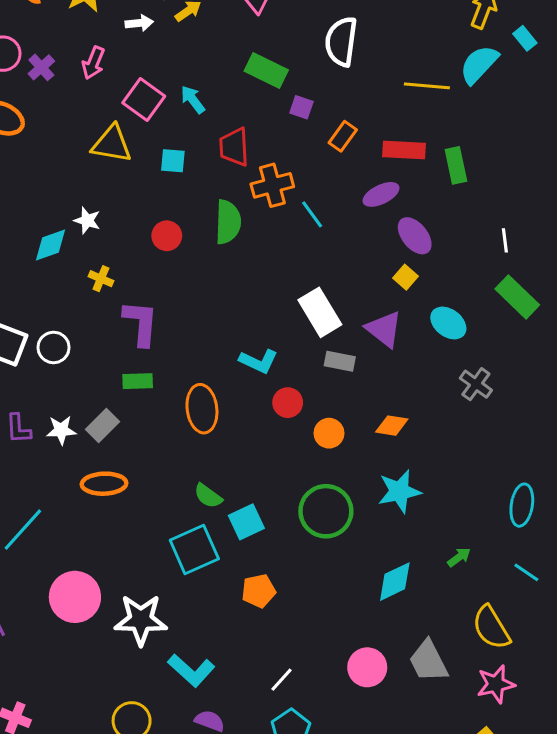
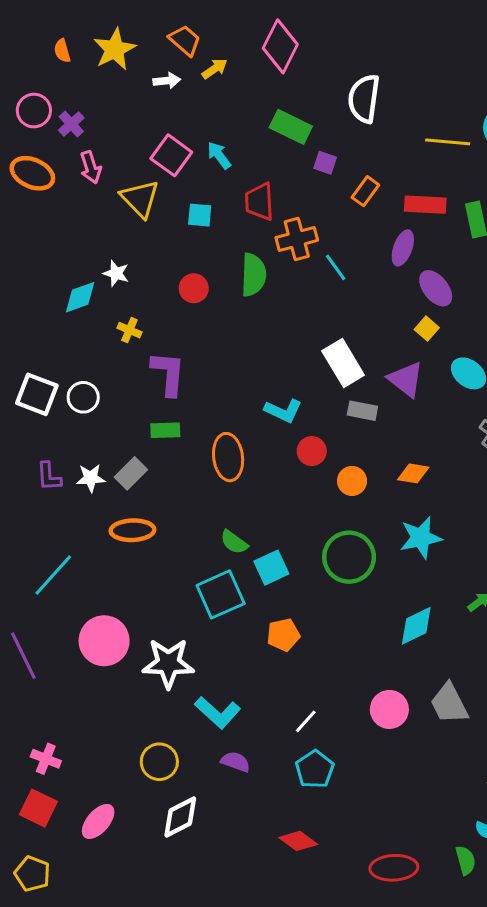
pink arrow: (93, 63) -> (91, 167), moved, turned -40
yellow triangle: (112, 144) -> (140, 199), turned 36
purple ellipse: (381, 194) -> (403, 248), turned -44

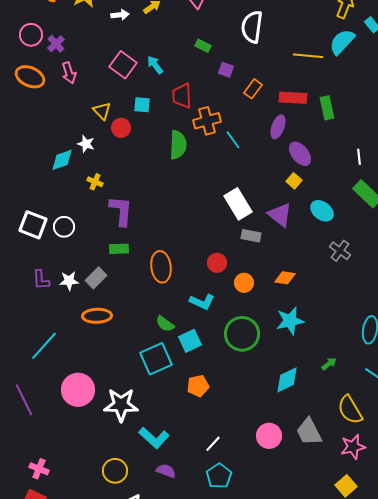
green rectangle: (291, 127) -> (203, 46), size x0.6
yellow triangle: (140, 199) -> (102, 111), moved, size x0.7
red circle: (194, 288) -> (121, 128), moved
cyan L-shape: (283, 411) -> (202, 302), moved

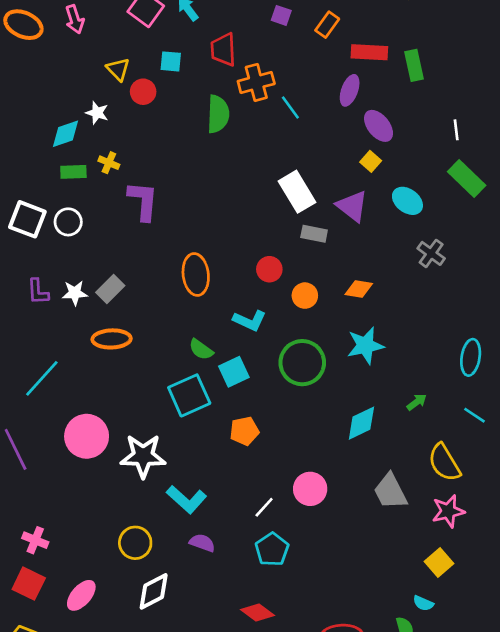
orange rectangle: (253, 89) -> (327, 25), moved
green rectangle: (119, 249) -> (73, 172), moved
pink circle: (269, 436) -> (310, 489), moved

